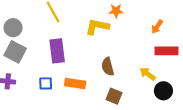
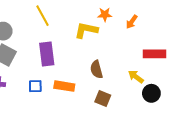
orange arrow: (157, 27) -> (132, 22), moved

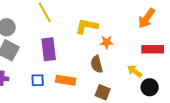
orange star: (105, 15) -> (107, 42), moved
orange arrow: (132, 22) -> (147, 18), moved, size x1.5

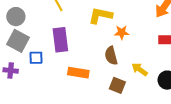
yellow arrow: (135, 71) -> (140, 69), moved
blue square: (38, 80) -> (36, 58), moved

